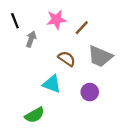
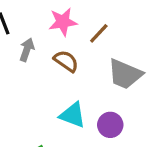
brown semicircle: (67, 59) -> (66, 61), moved
cyan triangle: (52, 84) -> (73, 115), moved

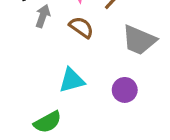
cyan triangle: (73, 115) -> (72, 80), moved, turned -36

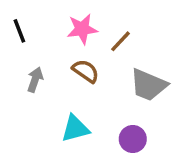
gray arrow: (43, 16) -> (35, 80), moved

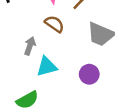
gray arrow: (35, 80) -> (30, 46), moved

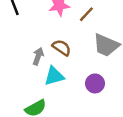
brown semicircle: (54, 24) -> (62, 48), moved

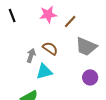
purple circle: (95, 83) -> (90, 77), moved

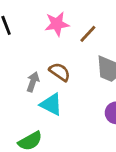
cyan triangle: (44, 71) -> (51, 104), turned 42

